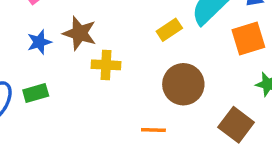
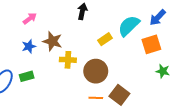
brown circle: (183, 84) -> (96, 71), moved
brown square: (236, 125) -> (119, 95), moved

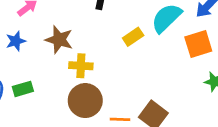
blue star: (29, 46) -> (16, 41), moved
brown circle: (96, 71) -> (85, 101), moved

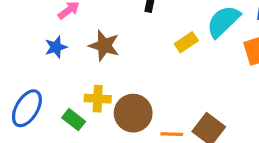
yellow cross: (81, 66) -> (98, 99), moved
green rectangle: (23, 89) -> (74, 120), moved, turned 54

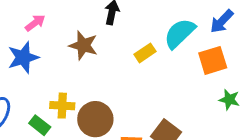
brown star: (104, 46) -> (83, 45), moved
blue star: (56, 47) -> (23, 57), size x1.5

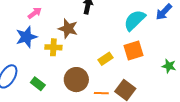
yellow rectangle: (145, 53) -> (105, 59), moved
orange square: (213, 60) -> (134, 50), moved
yellow cross: (62, 106) -> (53, 47), moved

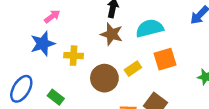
cyan semicircle: (135, 20) -> (150, 28), moved, turned 30
brown star: (68, 29) -> (112, 34), moved
brown circle: (76, 80) -> (104, 78), moved

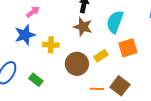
cyan semicircle: (150, 28) -> (115, 22), turned -55

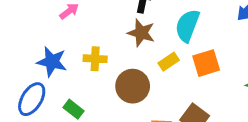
blue star: (25, 35) -> (52, 62), moved, turned 30
yellow rectangle: (101, 56) -> (169, 62), moved

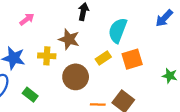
brown star: (141, 33) -> (69, 39), moved

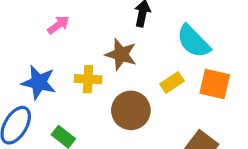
cyan semicircle: (118, 30) -> (193, 41), turned -65
orange square: (132, 59) -> (215, 84), turned 30

